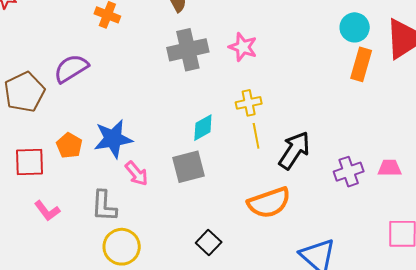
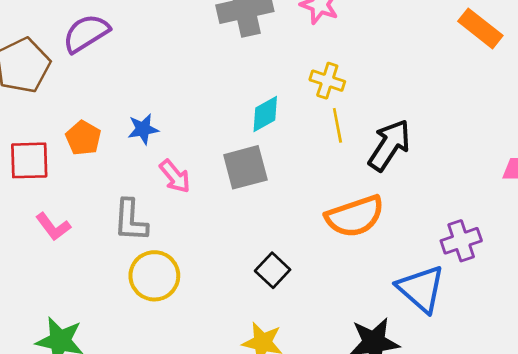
orange rectangle: (361, 64) -> (480, 28), turned -68
yellow cross: (249, 103) -> (327, 81), turned 30
blue star: (113, 139) -> (143, 129), size x0.6
purple cross: (349, 172) -> (461, 241), moved

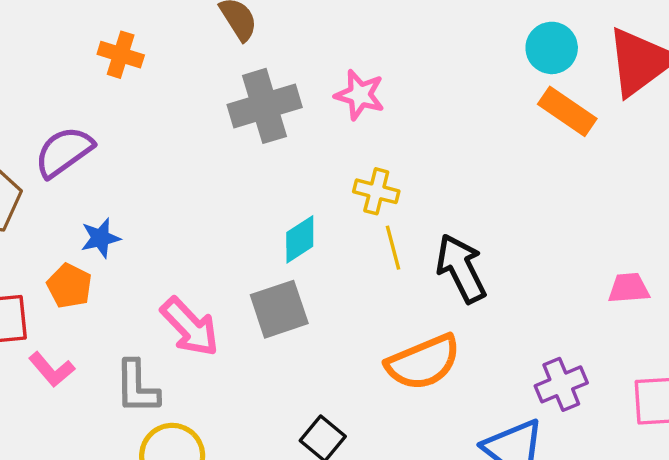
blue star: (143, 129) -> (100, 238), moved
black arrow: (389, 145) -> (461, 268), turned -56
pink arrow: (175, 176) -> (190, 327), size x1.4
pink L-shape: (53, 227) -> (52, 369), moved

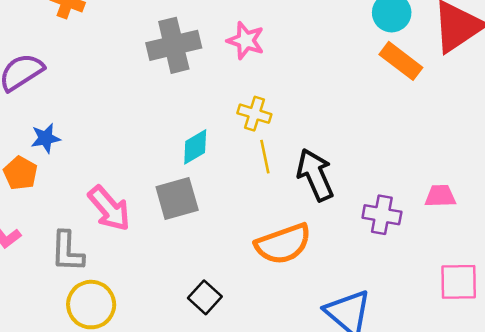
purple cross: (561, 384) -> (382, 215), moved, turned 30

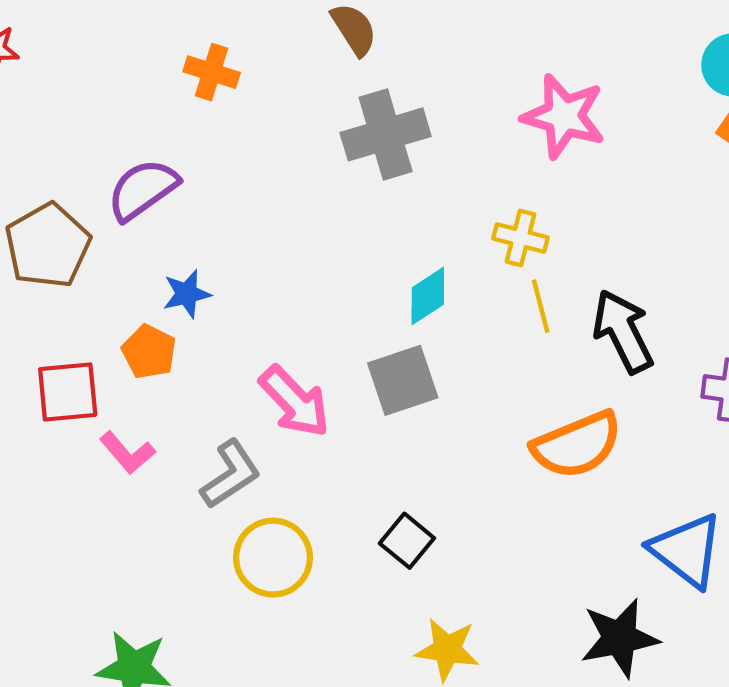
pink star: (246, 41) -> (564, 116), moved, size x1.4
gray L-shape: (67, 252) -> (231, 474), turned -123
black square: (205, 297) -> (407, 541), moved

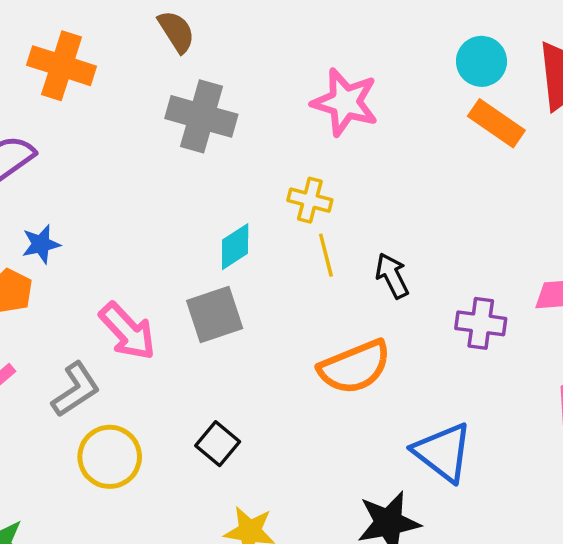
orange cross: (212, 72) -> (62, 66), size x1.5
gray cross: (386, 134) -> (201, 116), turned 32
black arrow: (623, 331) -> (392, 276), size x0.7

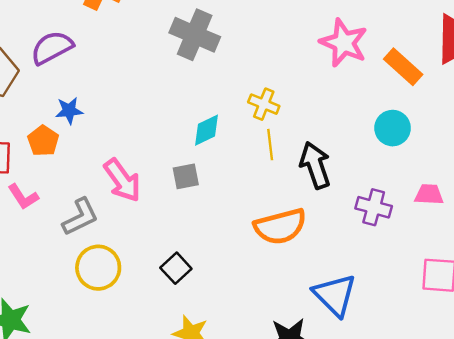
cyan circle: (481, 61) -> (393, 128), moved
pink star: (345, 102) -> (344, 43), moved
black arrow: (392, 276) -> (315, 165), size x1.4
gray square: (215, 315) -> (186, 176), size x0.7

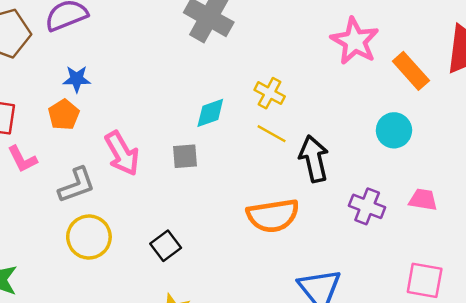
orange pentagon: (43, 141) -> (64, 115), moved
yellow line: (270, 145) -> (272, 134), turned -60

